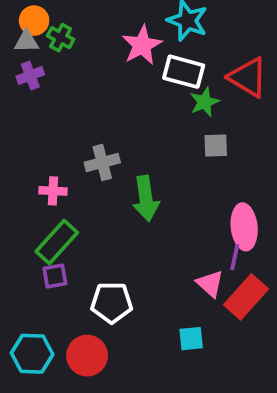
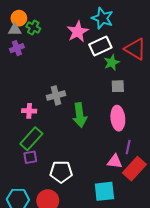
white rectangle: (184, 72) -> (100, 46), turned -40
pink ellipse: (244, 227) -> (118, 118), moved
pink triangle: (210, 284) -> (115, 161), turned -35
cyan square: (191, 339) -> (104, 191), size x1.5

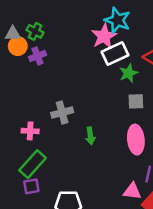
orange circle: (19, 18) -> (18, 46), moved
pink star: (78, 32) -> (104, 36), moved
purple cross: (17, 48) -> (37, 56), moved
green arrow: (80, 115) -> (90, 136), size x0.6

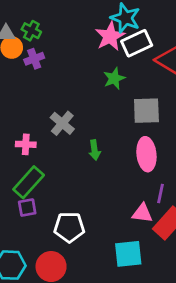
white rectangle: (115, 53) -> (137, 43), moved
green star: (128, 73) -> (114, 78), moved
gray square: (136, 101) -> (146, 111), size x1.5
gray cross: (62, 113) -> (62, 123), turned -35

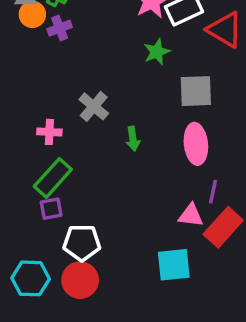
white pentagon: (69, 227) -> (82, 243), moved

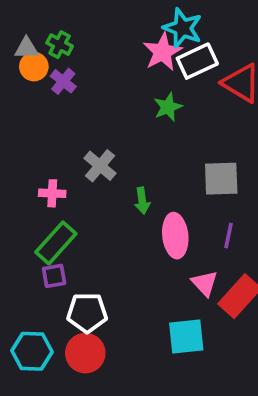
purple cross: (60, 28) -> (63, 81), turned -30
gray square: (196, 91) -> (221, 179), moved
pink ellipse: (196, 144) -> (175, 236), moved
purple line: (213, 192) -> (229, 236), moved
pink triangle: (191, 215) -> (205, 283), turned 40

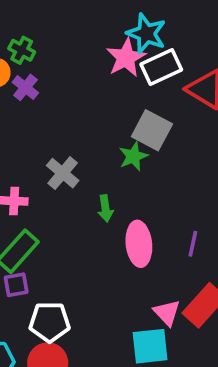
green star: (168, 107) -> (133, 156), moved
gray square: (221, 179) -> (152, 130), moved, turned 30
pink triangle: (205, 283) -> (167, 313), moved

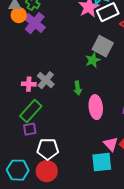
purple cross: (25, 87) -> (35, 23), size x1.5
gray cross: (63, 173) -> (46, 80), moved

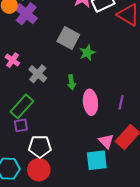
gray square: (103, 46) -> (68, 38), moved
pink cross: (29, 84) -> (12, 60), moved, turned 32

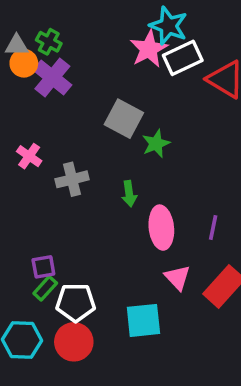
gray cross: (38, 74) -> (72, 179), turned 36
green rectangle: (22, 106) -> (45, 288), moved, size x0.6
pink triangle: (106, 141) -> (177, 278), moved
cyan square: (97, 160) -> (143, 320), moved

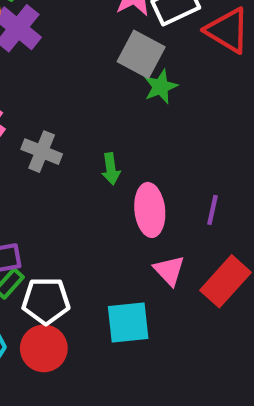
gray square: (124, 119) -> (141, 54), moved
green star: (156, 144) -> (161, 87), moved
gray cross: (72, 179) -> (42, 152), turned 36

